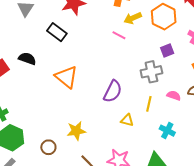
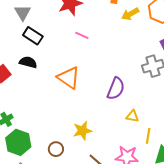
black rectangle: (57, 32) -> (33, 36), moved
pink line: (119, 35) -> (82, 35), moved
yellow line: (149, 104) -> (148, 136), moved

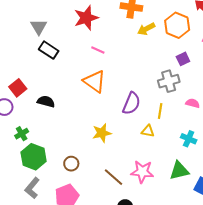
black semicircle: (28, 62) -> (46, 102), moved
orange triangle: (69, 78) -> (94, 81), moved
yellow star: (82, 131) -> (102, 133), moved
yellow line: (148, 136) -> (160, 111), moved

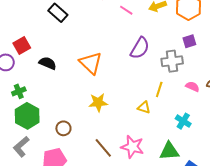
pink line: (98, 50) -> (126, 10), moved
orange triangle: (94, 81) -> (91, 63), moved
purple semicircle: (131, 103) -> (140, 48), moved

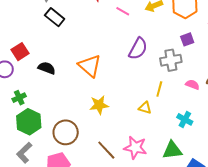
brown circle: (63, 128) -> (66, 132), size x1.6

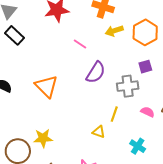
pink line: (123, 11) -> (80, 44), moved
yellow star: (99, 105) -> (43, 138), moved

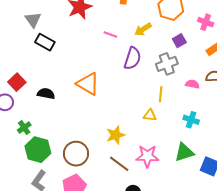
yellow arrow: (114, 31) -> (143, 29), moved
yellow star: (43, 138) -> (116, 135), moved

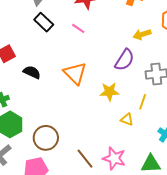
pink line: (110, 35) -> (78, 28), moved
yellow star: (116, 135) -> (109, 92), moved

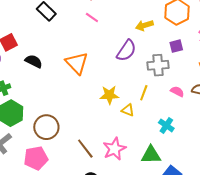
pink line: (78, 28) -> (92, 18), moved
yellow star: (109, 92) -> (109, 95), moved
pink star: (114, 158) -> (114, 149), turned 30

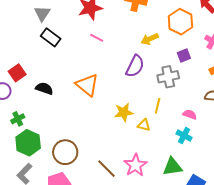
pink semicircle: (177, 91) -> (190, 114), moved

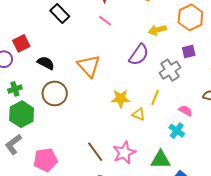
gray cross: (168, 77) -> (170, 70), turned -30
brown circle: (65, 152) -> (55, 93), moved

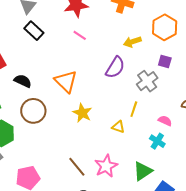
purple square: (189, 52) -> (165, 62), turned 32
yellow star: (121, 99) -> (82, 113), moved, turned 30
green triangle: (161, 160) -> (143, 171), turned -30

